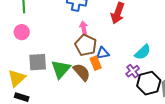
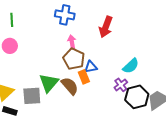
gray square: (38, 62) -> (32, 96), moved

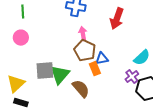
brown semicircle: (70, 86) -> (81, 89), moved
gray square: (32, 96) -> (45, 71), moved

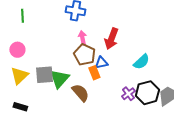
red arrow: (117, 19) -> (111, 39), moved
pink circle: (21, 38) -> (17, 50), moved
purple cross: (132, 77) -> (128, 94), moved
yellow triangle: (16, 84) -> (19, 76), moved

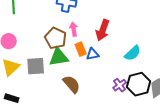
brown pentagon: (84, 55) -> (56, 38), moved
orange rectangle: (94, 73) -> (81, 49), moved
green triangle: (59, 79) -> (59, 57), moved, turned 40

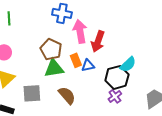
pink arrow: (74, 29) -> (80, 31), moved, size x1.6
gray square: (36, 66) -> (32, 93), moved
black hexagon: (139, 84) -> (117, 77), moved

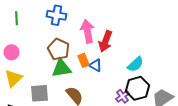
blue cross: (62, 13) -> (56, 15), moved
blue triangle: (88, 65) -> (96, 65), turned 40
black hexagon: (117, 77) -> (138, 88), moved

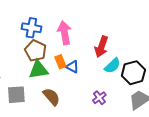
blue cross: (56, 15) -> (31, 28), moved
red arrow: (106, 41) -> (101, 47), moved
black hexagon: (138, 88) -> (133, 73), moved

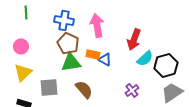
orange rectangle: (60, 62) -> (93, 54), turned -56

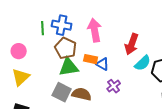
green line: (26, 12) -> (43, 28), moved
gray square: (49, 88) -> (62, 92), moved, turned 30
brown semicircle: (84, 90) -> (82, 94), turned -36
purple cross: (132, 90) -> (114, 86), moved

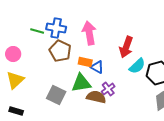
green line: (43, 28) -> (37, 31), turned -72
green triangle: (69, 67) -> (81, 83), moved
brown semicircle: (82, 94) -> (96, 97), moved

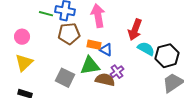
brown pentagon: (60, 51) -> (69, 34), turned -30
cyan semicircle: (137, 66) -> (146, 49), turned -108

